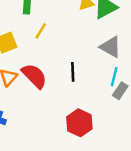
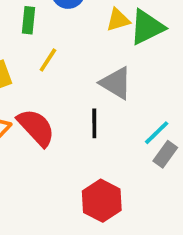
gray triangle: (111, 47) -> (116, 83), moved
cyan line: (114, 77) -> (157, 133), turned 30

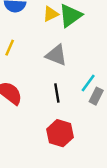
black line: (94, 123) -> (57, 93), moved

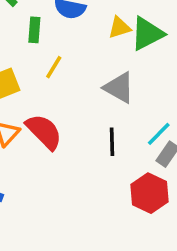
red hexagon: (60, 133) -> (150, 193), moved

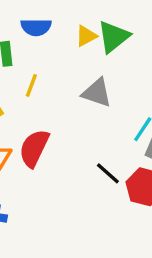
red semicircle: (44, 132) -> (34, 148), turned -99
black line: (112, 142) -> (108, 173), moved, turned -36

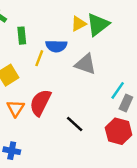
blue semicircle: (36, 27) -> (56, 46), moved
black line: (108, 173) -> (75, 124), moved

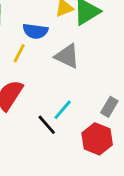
yellow line: (39, 58) -> (19, 53), moved
cyan line: (118, 90) -> (63, 110), moved

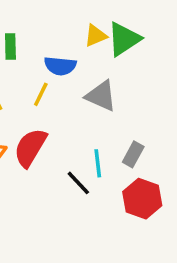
gray rectangle: (109, 107) -> (133, 154), moved
cyan line: (63, 110) -> (98, 163), turned -45

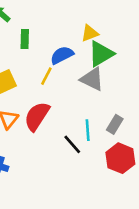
green triangle: (124, 39) -> (101, 54), moved
blue semicircle: (60, 66) -> (62, 55), turned 145

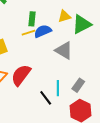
green rectangle: (25, 39) -> (32, 19), moved
green triangle: (101, 54) -> (82, 24), moved
yellow line: (46, 76) -> (29, 33), moved, turned 40

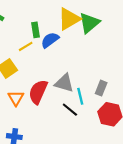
yellow triangle: (64, 16) -> (69, 19), size x1.6
yellow line: (29, 33) -> (26, 46), moved
gray triangle: (64, 50) -> (64, 83), moved

